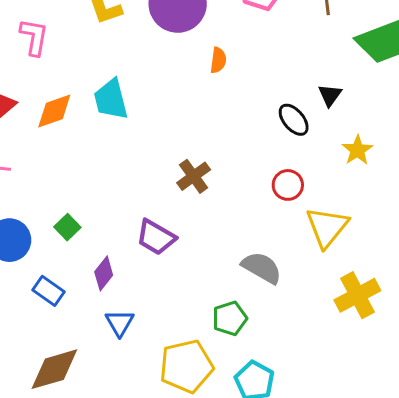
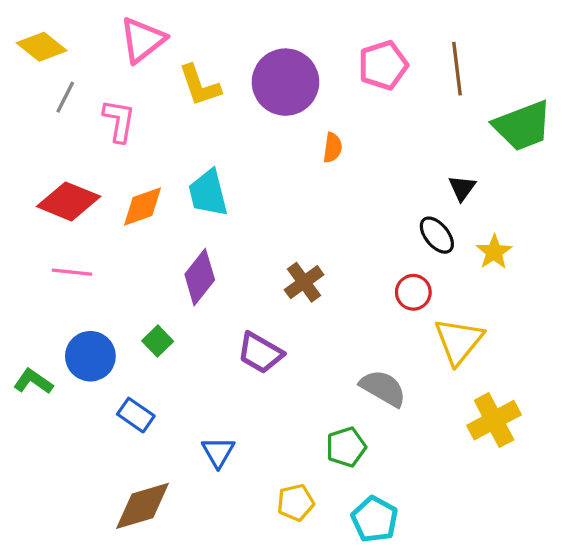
black ellipse: (294, 120) -> (437, 235), moved
purple diamond: (104, 273) -> (200, 277), moved, size x1.4
yellow pentagon: (186, 366) -> (296, 503), size x0.6

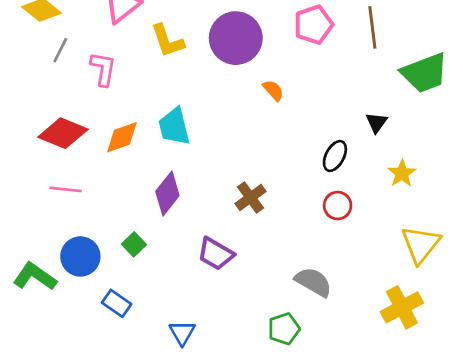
orange semicircle: (333, 148) -> (273, 90), turned -50
black ellipse: (437, 235) -> (335, 156), moved, turned 68
yellow triangle: (459, 341) -> (421, 244), moved
green L-shape: (33, 381) -> (35, 277), size x1.4

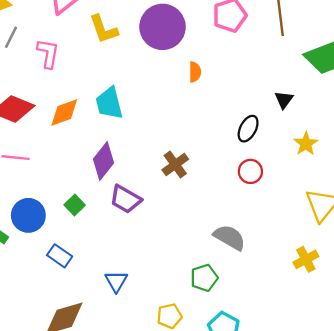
orange semicircle: (273, 90) -> (195, 72), turned 42
purple trapezoid: (216, 254) -> (125, 199), moved
yellow cross: (402, 307) -> (306, 259), size x0.7

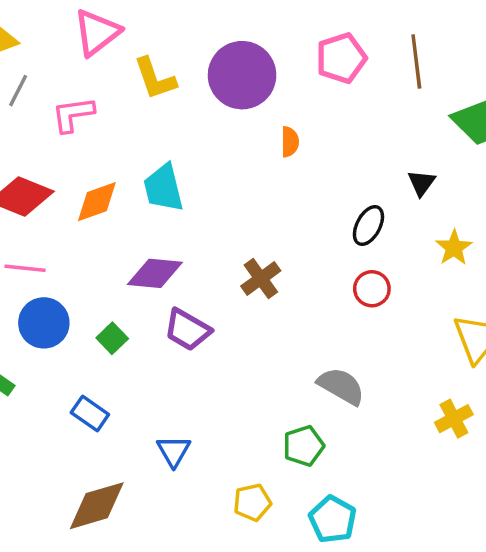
pink L-shape: (48, 53) -> (73, 114), turned -108
purple diamond: (104, 161) -> (155, 273), turned 57
blue circle: (28, 215) -> (44, 323), moved

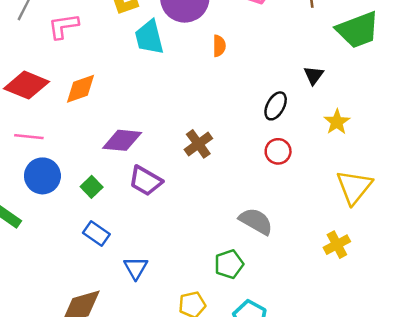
cyan trapezoid: (163, 188) -> (149, 37), moved
blue rectangle: (90, 413) -> (96, 234), moved

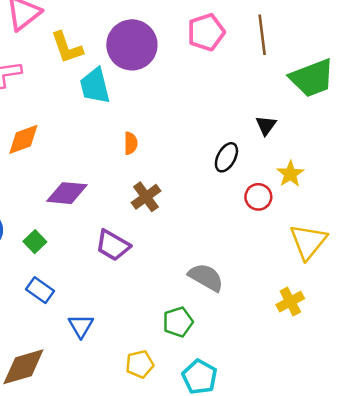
orange semicircle: (219, 46) -> (131, 143), moved
red circle: (278, 151) -> (258, 197), moved
purple trapezoid: (146, 181) -> (113, 245), moved

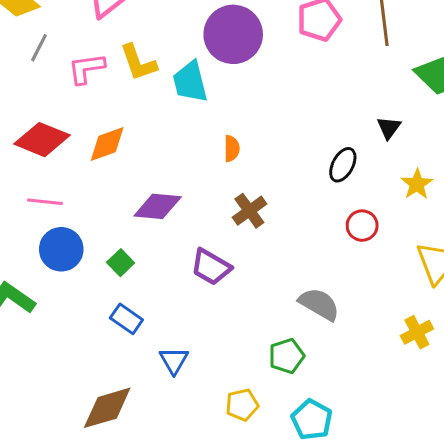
yellow L-shape: (67, 47) -> (138, 63), moved
red circle: (258, 197) -> (362, 226), moved

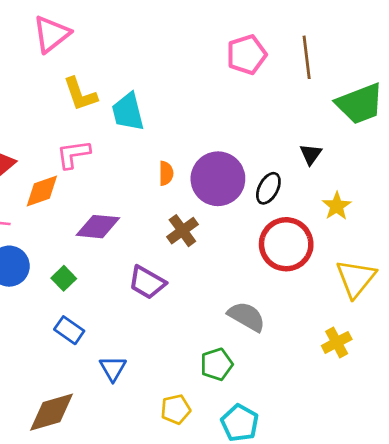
purple circle: (233, 34) -> (218, 179), moved
pink L-shape: (86, 68) -> (73, 154), moved
orange diamond: (107, 144) -> (42, 191), moved
red circle: (362, 226) -> (286, 244), size x1.8

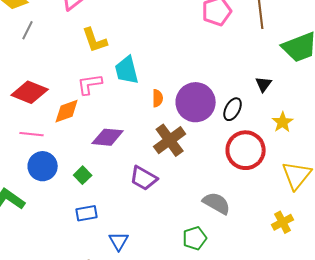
cyan trapezoid: (128, 112) -> (127, 70), moved
brown cross: (182, 231) -> (170, 140), size x1.4
blue rectangle: (69, 330) -> (87, 213), turned -45

